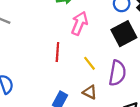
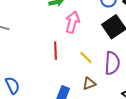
brown triangle: (90, 92) -> (89, 84), turned -40

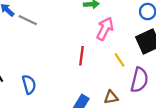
yellow line: (86, 57) -> (120, 60), moved

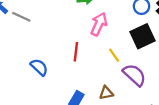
purple semicircle: (139, 80) -> (134, 75), turned -60
blue semicircle: (29, 84) -> (39, 67), moved, turned -30

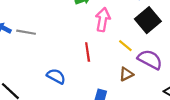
brown triangle: (106, 93) -> (126, 74), moved

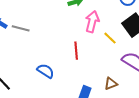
yellow line: (125, 46) -> (110, 38), moved
brown triangle: (126, 74) -> (111, 84), moved

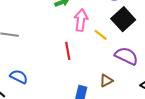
blue semicircle: (46, 71) -> (19, 77), moved

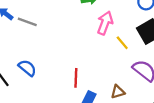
red line: (68, 51) -> (76, 78), moved

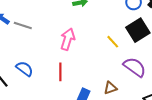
pink arrow: (105, 23) -> (68, 39), moved
red line: (76, 78) -> (60, 72), moved

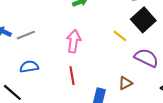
gray line: (23, 25) -> (26, 35), turned -30
blue semicircle: (24, 69) -> (29, 67), moved, turned -36

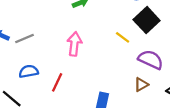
red line: (72, 76) -> (57, 82), moved, turned 36
brown triangle: (125, 83) -> (141, 85), moved

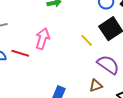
red line: (57, 82) -> (20, 53), moved, turned 72

